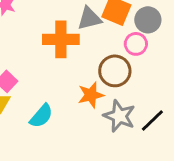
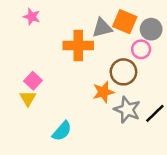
cyan semicircle: (41, 116) -> (62, 131), moved

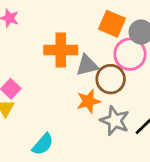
gray triangle: (102, 28) -> (87, 65), moved
pink circle: (141, 49) -> (130, 54), size x1.5

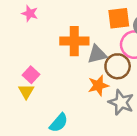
orange square: (112, 24) -> (119, 18), turned -30

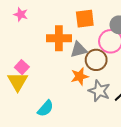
orange square: (119, 18) -> (85, 19), moved
yellow triangle: (26, 92) -> (18, 82), size x1.5

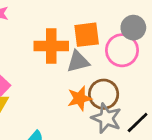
orange square: (85, 19) -> (87, 35), moved
brown circle: (96, 60) -> (104, 94), moved

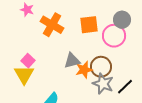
orange cross: (51, 46) -> (52, 25), moved, turned 30
gray triangle: (78, 62) -> (72, 61), moved

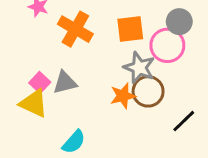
gray triangle: (72, 61) -> (65, 82), moved
yellow triangle: (24, 75) -> (34, 103), turned -35
gray star: (103, 84) -> (139, 68), moved

